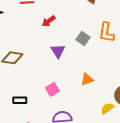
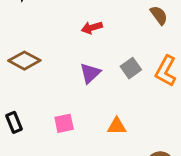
black rectangle: (20, 100) -> (14, 122), turned 48

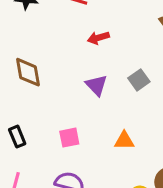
brown diamond: (24, 61) -> (28, 72), turned 52
purple triangle: (90, 73) -> (97, 85), turned -30

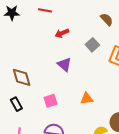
brown diamond: (28, 72) -> (22, 77), moved
gray square: (139, 80) -> (92, 45), moved

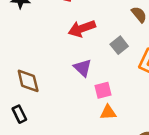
red arrow: (62, 33) -> (82, 29), size x1.5
pink square: (51, 101) -> (103, 90), moved

